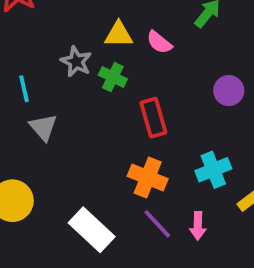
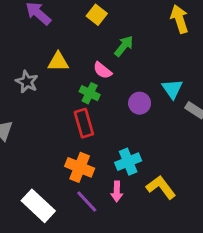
pink semicircle: (159, 42) -> (102, 70), moved
green cross: (113, 77) -> (90, 93), moved
pink arrow: (198, 226) -> (117, 192), moved

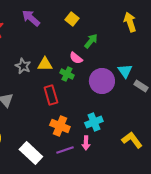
yellow triangle: (58, 62) -> (45, 64), moved
purple circle: (140, 103) -> (102, 81), size x1.6
red rectangle: (84, 123) -> (51, 95), moved
yellow L-shape: (161, 187) -> (132, 140), moved
purple line: (87, 202) -> (65, 150), turned -66

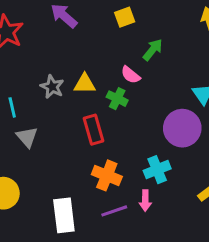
yellow square: (72, 19) -> (125, 17), turned 32
purple circle: (102, 81) -> (182, 128), moved
white rectangle: (31, 153) -> (64, 215), turned 40

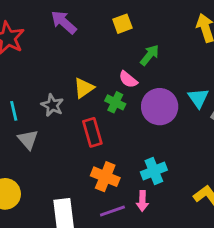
yellow triangle: (85, 84) -> (84, 88), turned -35
gray star: (52, 87) -> (52, 105), moved
purple circle: (182, 128) -> (160, 107), moved

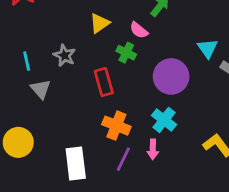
yellow triangle: (84, 88) -> (100, 23), moved
purple circle: (160, 107) -> (171, 76), moved
cyan cross: (154, 171) -> (164, 120), turned -30
purple line: (112, 211) -> (123, 159), turned -45

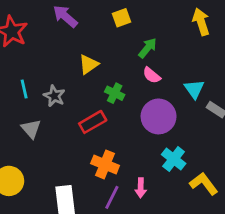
pink semicircle: (139, 30) -> (152, 75), moved
cyan line: (27, 61) -> (24, 89), moved
red rectangle: (104, 82) -> (93, 122), turned 76
cyan cross: (164, 120) -> (174, 159), moved

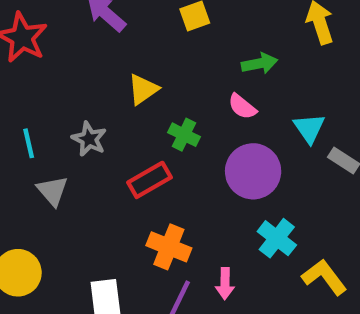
green arrow: (148, 48) -> (260, 63), moved, turned 40
cyan line: (24, 89) -> (29, 143), moved

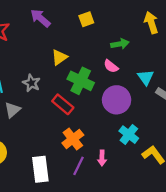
green cross: (184, 135) -> (81, 81), size x1.6
red rectangle: (149, 180) -> (63, 104), turned 70
gray triangle: (52, 191) -> (12, 110), turned 30
orange cross: (169, 247) -> (73, 139), turned 30

